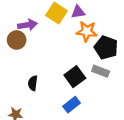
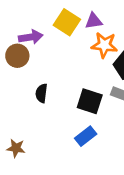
black square: (75, 77) -> (90, 101), turned -36
black semicircle: (33, 83) -> (41, 93), moved

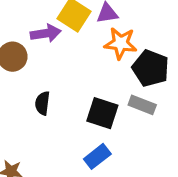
purple arrow: (31, 37) -> (46, 33), moved

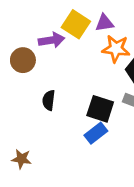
blue rectangle: (97, 156) -> (96, 133), moved

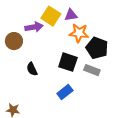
black semicircle: (49, 100) -> (32, 69), turned -32
black square: (100, 109) -> (68, 62), moved

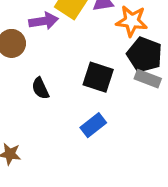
orange star: (79, 33) -> (132, 21), moved
gray rectangle: (92, 70) -> (148, 79), moved

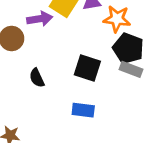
blue rectangle: (93, 125) -> (83, 110), turned 45

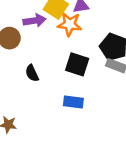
orange star: (117, 19) -> (70, 24), moved

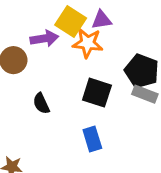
blue rectangle: (73, 102) -> (92, 139), turned 66

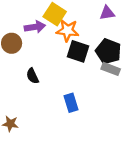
purple triangle: (102, 20) -> (107, 13), moved
black square: (97, 93) -> (78, 51), moved

